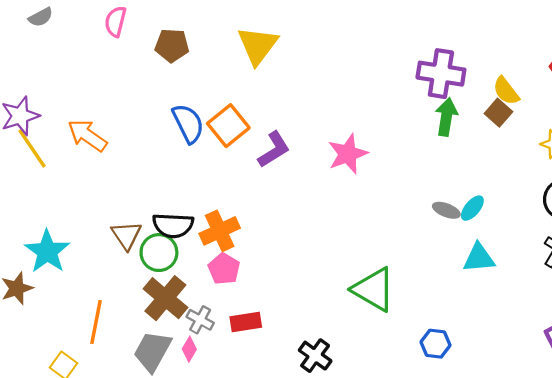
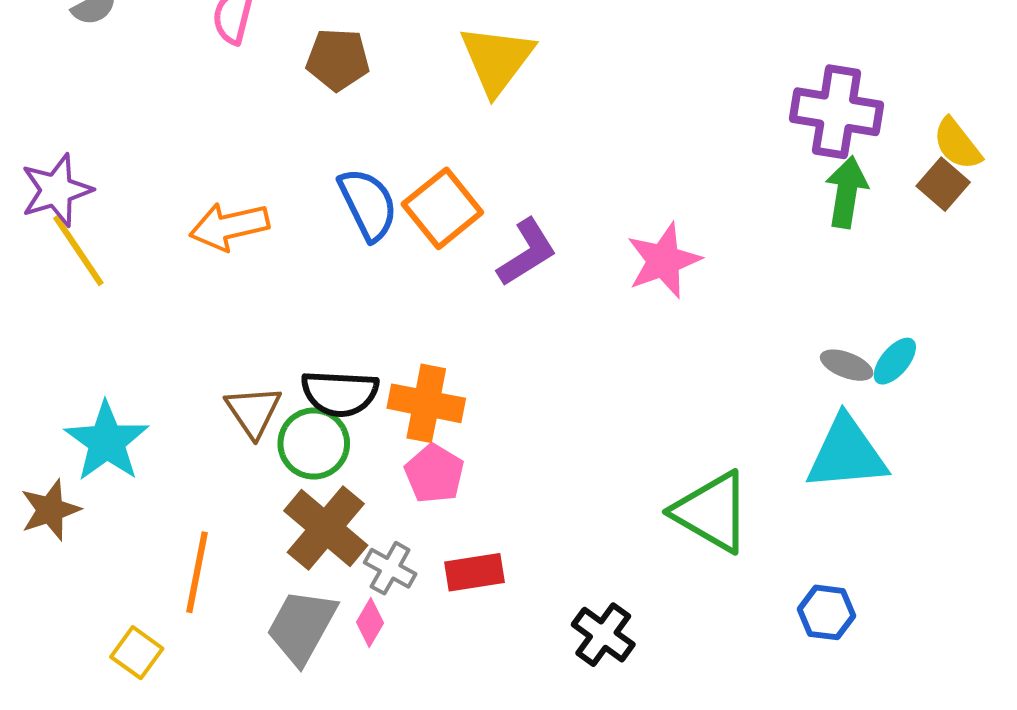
orange arrow: (87, 135) -> (229, 226), moved, turned -48
orange cross: (220, 231) -> (426, 403), turned 36
cyan triangle: (479, 258) -> (847, 454), moved, size x1.4

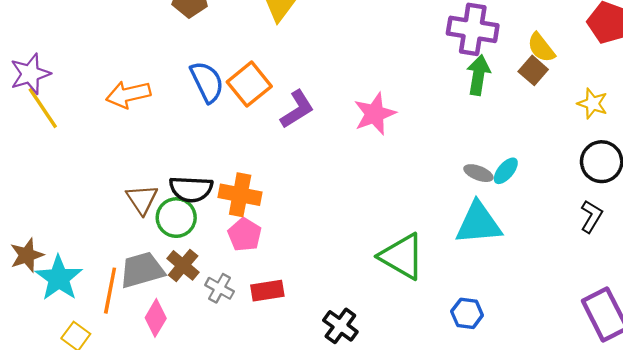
cyan star: (107, 442) -> (59, 278), moved
brown cross: (326, 528) -> (183, 265), size x0.7
pink diamond: (370, 623) -> (156, 318), moved, size x1.4
gray trapezoid: (302, 627) -> (142, 270), moved, turned 45

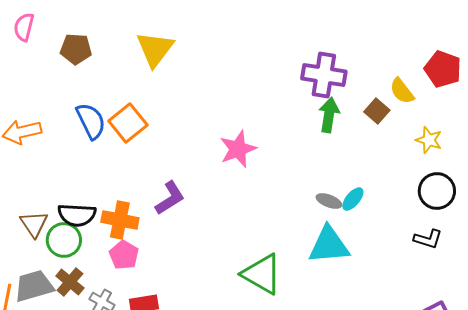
yellow semicircle: (541, 48) -> (402, 91), moved
purple L-shape: (297, 109) -> (170, 198), moved
black L-shape: (591, 216) -> (428, 239), turned 76

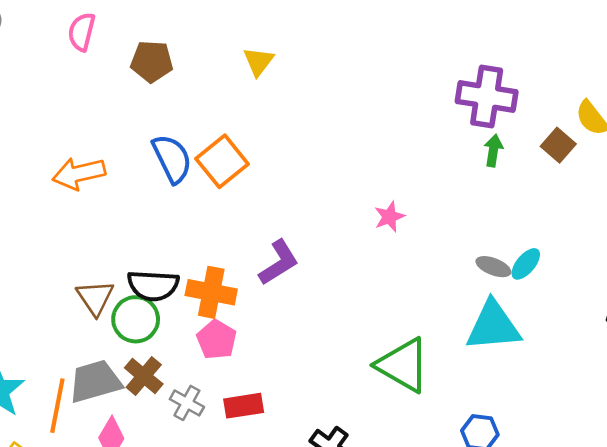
yellow triangle: (155, 49) -> (258, 61), size x0.6
green arrow: (329, 115) -> (493, 151), size x0.7
pink star: (238, 149) -> (389, 217), moved, size x0.6

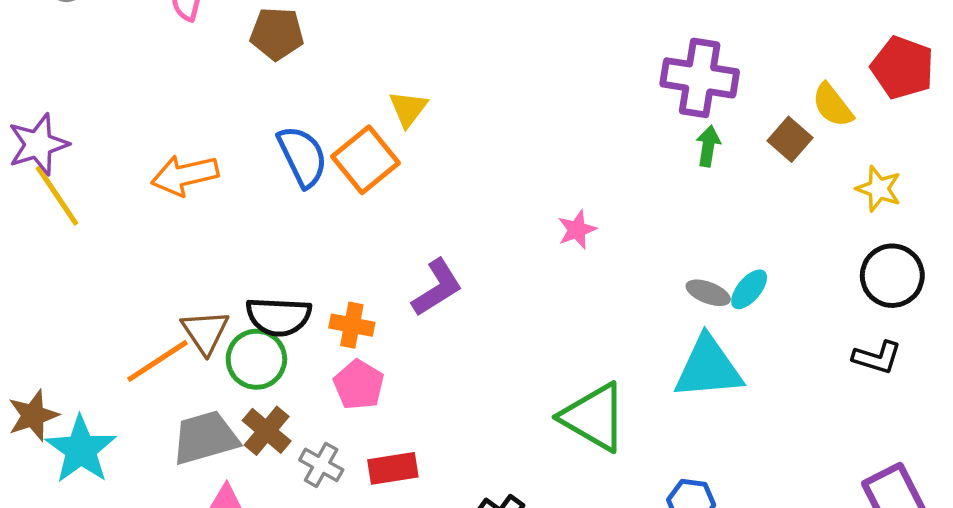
yellow triangle: (258, 61) -> (408, 109), moved
orange cross: (211, 292) -> (352, 325), size x0.7
orange line: (57, 406) -> (158, 361), moved, turned 46

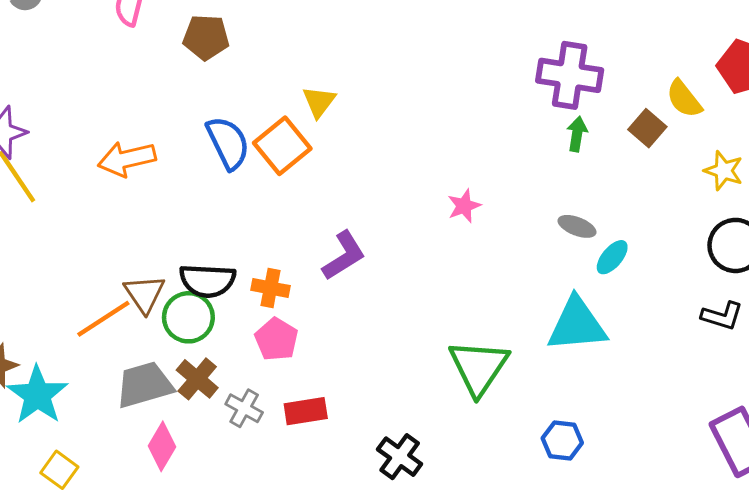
gray ellipse: (708, 293) -> (577, 226), moved
green triangle: (594, 417) -> (479, 367), turned 34

